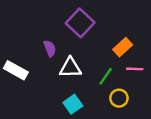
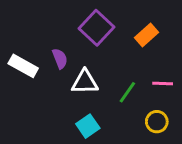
orange rectangle: (123, 47) -> (146, 35), moved
white rectangle: (16, 70) -> (23, 66), moved
yellow circle: (119, 98) -> (157, 122), moved

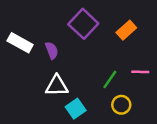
white rectangle: (23, 66) -> (20, 43), moved
white triangle: (85, 82) -> (57, 86), moved
yellow circle: (157, 122) -> (121, 105), moved

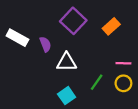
green line: (110, 79) -> (97, 82), moved
white triangle: (57, 86) -> (67, 62), moved
yellow circle: (121, 105) -> (123, 83), moved

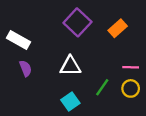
purple semicircle: (45, 44) -> (26, 68), moved

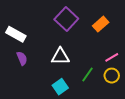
pink line: (131, 67) -> (112, 57), turned -32

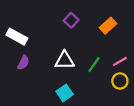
purple square: (66, 19) -> (71, 20), size x0.6
purple semicircle: (22, 58) -> (23, 63), turned 48
green line: (88, 75) -> (94, 65), moved

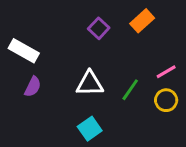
orange rectangle: (108, 26) -> (142, 21), moved
pink line: (120, 61) -> (166, 72), moved
yellow circle: (120, 81) -> (166, 100), moved

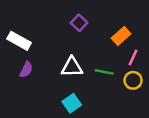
orange rectangle: (142, 21) -> (121, 36), moved
pink line: (166, 72) -> (133, 58), turned -35
green line: (130, 90) -> (104, 72), turned 66

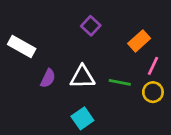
purple semicircle: (26, 70) -> (48, 78), moved

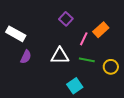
pink line: (153, 66) -> (84, 39), moved
purple semicircle: (48, 78) -> (26, 57), moved
cyan square: (82, 118) -> (75, 86), moved

